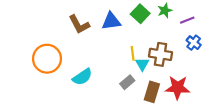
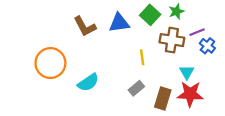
purple line: (187, 20) -> (197, 32), moved
brown cross: (160, 54) -> (172, 40), moved
cyan triangle: (142, 64) -> (187, 72), moved

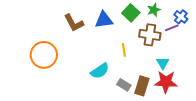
blue cross: (207, 46) -> (181, 17), moved
cyan semicircle: (88, 82) -> (100, 71), moved
gray rectangle: (136, 88) -> (124, 85), moved, turned 72

